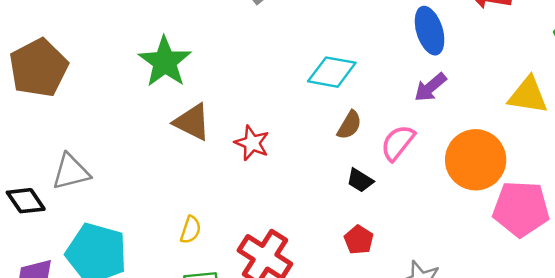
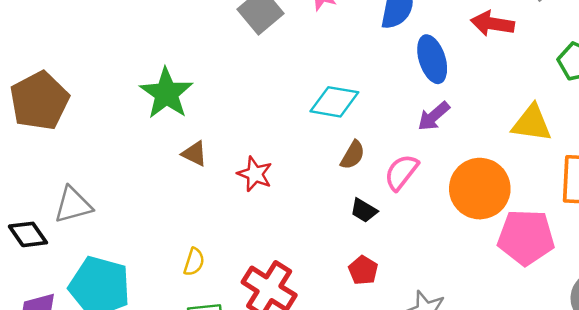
brown triangle: (192, 122) -> (194, 154), size x0.7

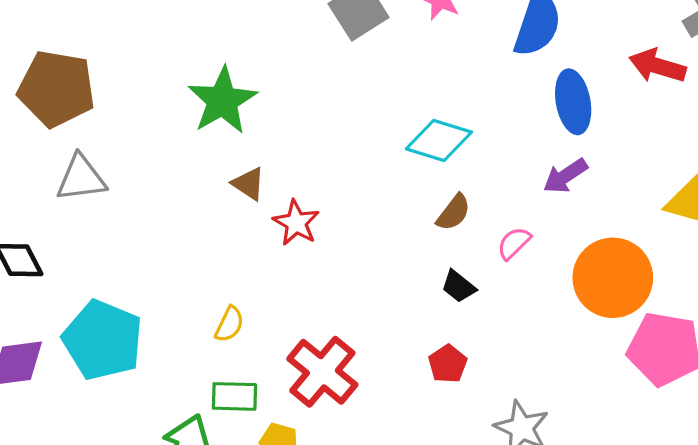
brown pentagon: (39, 101) -> (56, 89), turned 30
pink semicircle: (401, 172) -> (514, 243), size x0.7
red star: (255, 174) -> (296, 223), moved
gray triangle: (73, 205) -> (81, 178), moved

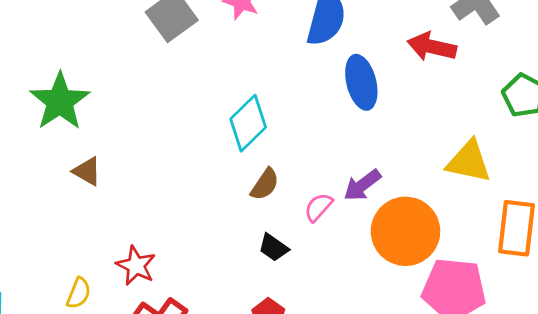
cyan diamond: (439, 140) -> (248, 123), turned -58
purple arrow: (565, 176) -> (362, 185), moved
red star: (296, 223) -> (136, 266), moved

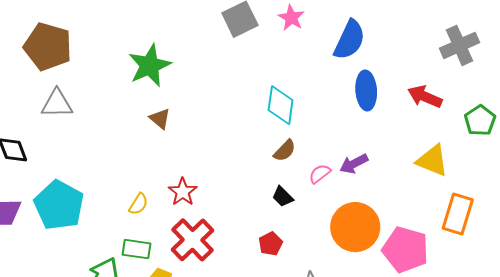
red arrow: (432, 47) -> (425, 97), moved
cyan diamond: (248, 123) -> (281, 105), turned -48
orange circle: (405, 231) -> (355, 227), moved

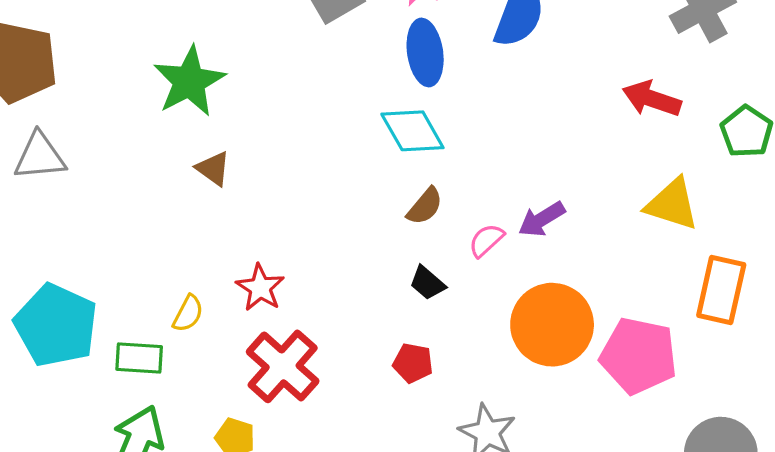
blue ellipse: (366, 90) -> (425, 53), moved
cyan diamond: (281, 105) -> (412, 131), turned -33
red pentagon: (270, 244) -> (413, 363), turned -30
green rectangle: (136, 249) -> (139, 358), moved

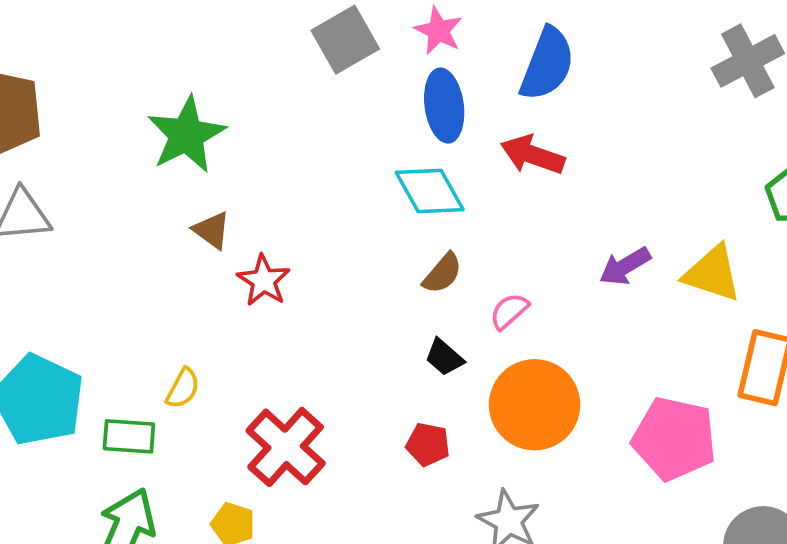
red arrow: (652, 99) -> (532, 155), moved
purple arrow: (542, 219) -> (625, 266), moved
red star: (260, 288) -> (264, 281), moved
orange circle: (552, 325) -> (535, 405), moved

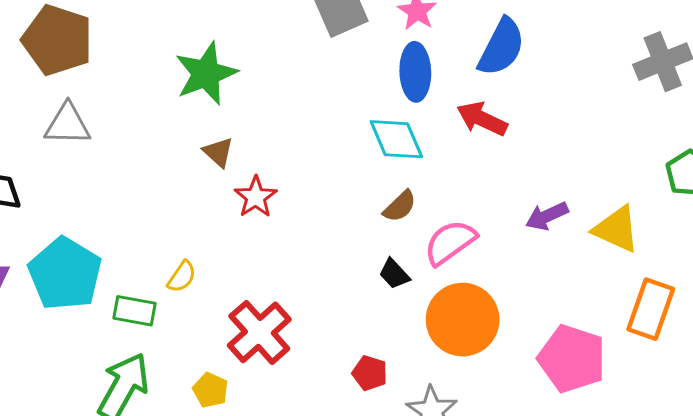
pink semicircle: (509, 311) -> (450, 242), size x1.6
red pentagon: (428, 444) -> (370, 373), moved

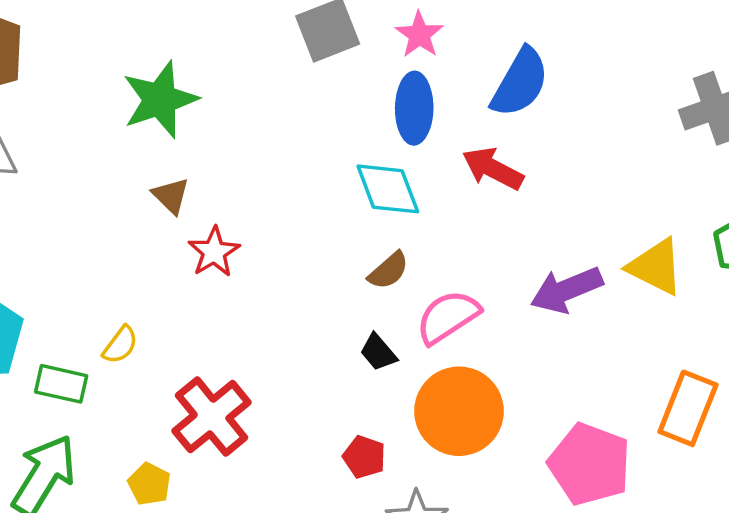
purple arrow: (547, 216) -> (567, 290), size x1.4
yellow triangle: (616, 229) -> (656, 267), moved
red pentagon: (370, 373) -> (364, 457), moved

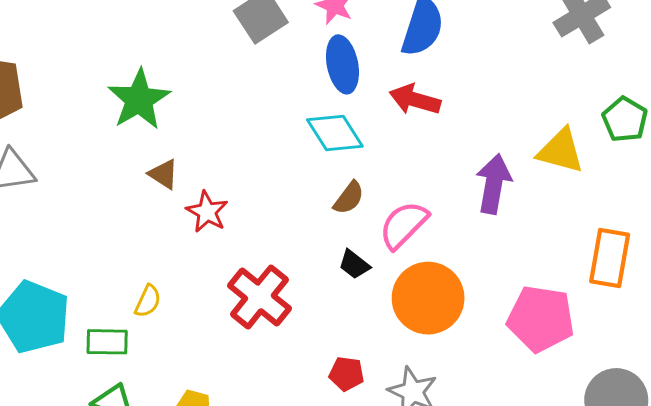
purple arrow: (567, 290) -> (494, 184), turned 134
red cross: (212, 417) -> (259, 297), moved
red pentagon: (364, 457) -> (347, 374), moved

